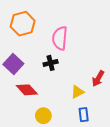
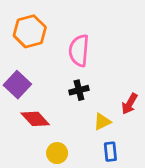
black cross: (51, 63) -> (79, 90), moved

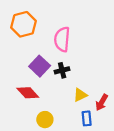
purple square: (17, 85) -> (40, 66), moved
red arrow: (130, 104) -> (102, 102), moved

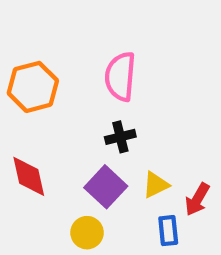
orange hexagon: (24, 24) -> (33, 87), moved
purple square: (40, 66) -> (106, 187), moved
red diamond: (28, 93) -> (29, 176), moved, turned 30

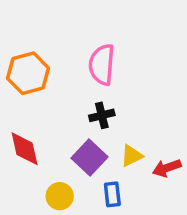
red arrow: (197, 199) -> (167, 168), turned 40
blue rectangle: (168, 231) -> (112, 194), moved
yellow circle: (87, 233) -> (60, 196), moved

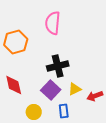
pink semicircle: (102, 65) -> (53, 23), moved
black cross: (102, 115) -> (58, 66), size x1.5

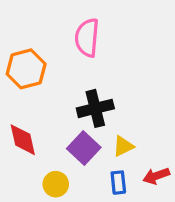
red arrow: (95, 96) -> (156, 176), moved
blue rectangle: (64, 111) -> (118, 183), moved

